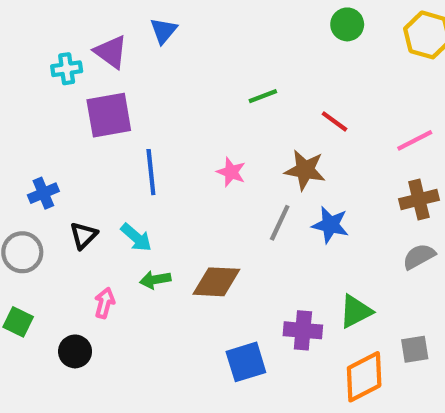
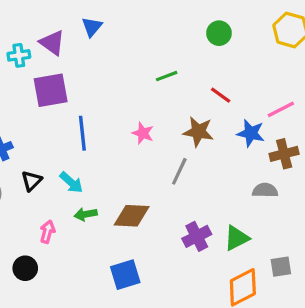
green circle: (347, 24) -> (219, 33), moved
blue star: (330, 225) -> (251, 133), moved
gray semicircle: (419, 256) -> (265, 190), moved, turned 30
purple cross: (303, 330) -> (197, 236), moved, turned -32
blue square: (246, 362) -> (125, 275), moved

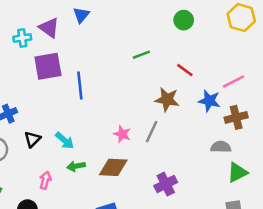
blue line: (82, 133) -> (80, 85), moved
pink star: (143, 133) -> (122, 134), moved
green triangle: (236, 238) -> (237, 172), moved

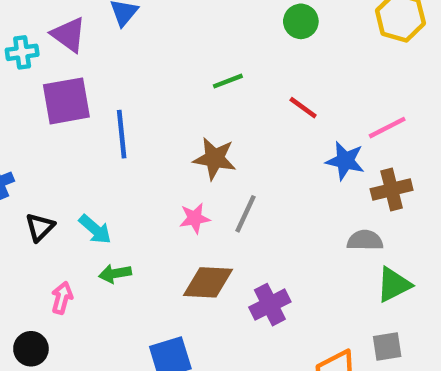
brown star: (167, 100) -> (215, 159), moved
pink star: (122, 134) -> (195, 218), turned -30
brown diamond: (113, 167) -> (208, 282), moved

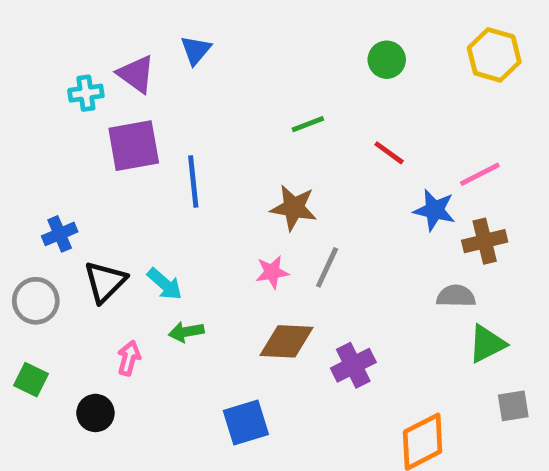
black triangle: (40, 227) -> (105, 282), size x1.4
gray square: (387, 347) -> (513, 406), moved

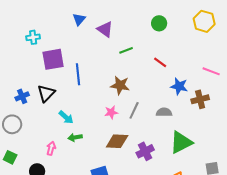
purple triangle: (136, 74) -> (105, 29), moved
pink line: (480, 174) -> (211, 71), moved, turned 48
black triangle: (105, 282) -> (46, 93), moved
gray semicircle: (456, 296) -> (164, 112), moved
green triangle: (487, 344) -> (181, 142), moved, size x1.4

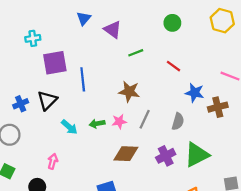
gray semicircle: (164, 112) -> (178, 121), turned 105
green arrow: (75, 137) -> (97, 124), moved
purple cross: (145, 151) -> (166, 156), moved

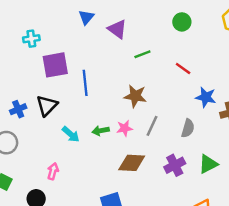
green triangle: (197, 155) -> (208, 164), size x0.7

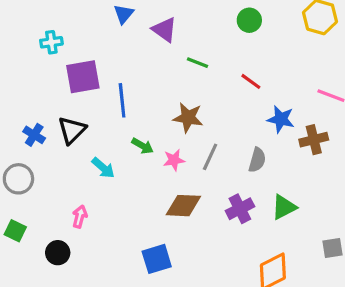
green line: (142, 54) -> (197, 63), turned 42
blue cross: (18, 109) -> (34, 135), turned -35
green arrow: (101, 131) -> (143, 146), moved, turned -140

